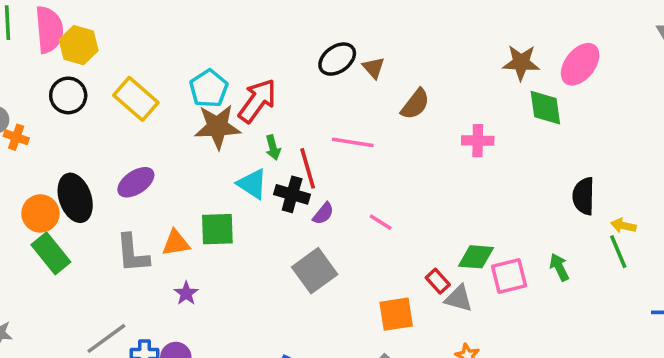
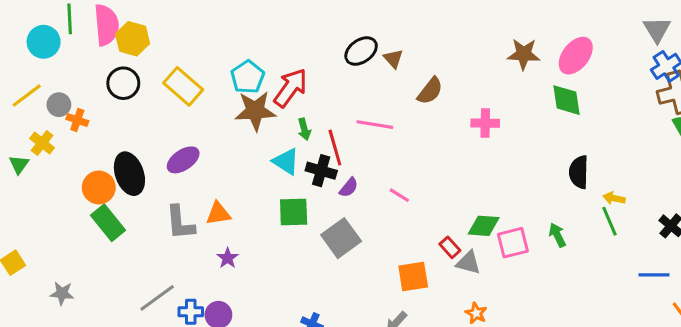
green diamond: (545, 108) -> (567, 100), moved
green square: (217, 229) -> (294, 212), moved

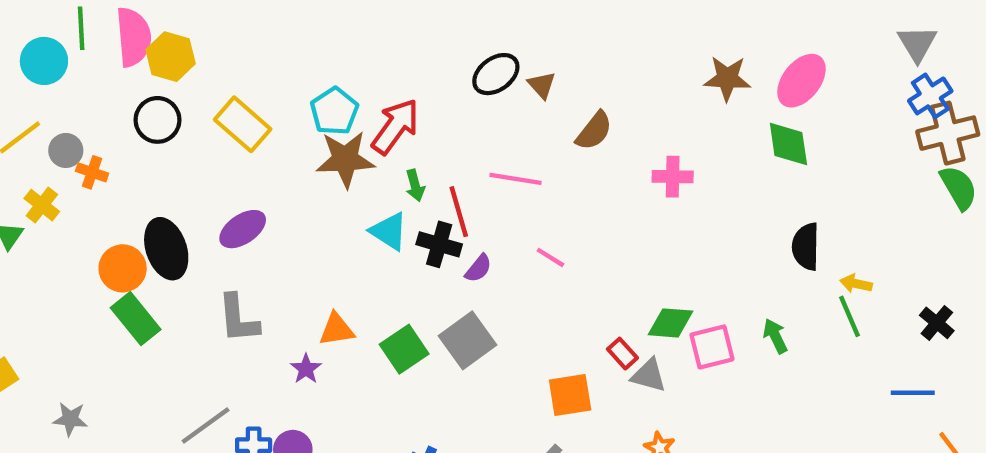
pink line: (399, 195) -> (550, 257), moved
green square: (294, 212) -> (404, 349), moved, turned -32
orange triangle: (218, 214) -> (337, 329), moved

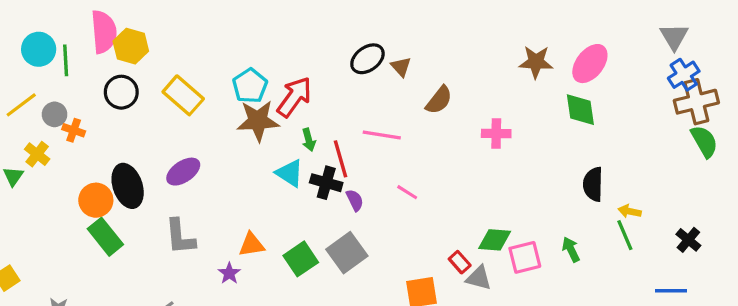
green line: (81, 28) -> (66, 60), moved
purple semicircle: (478, 268) -> (355, 200), turned -65

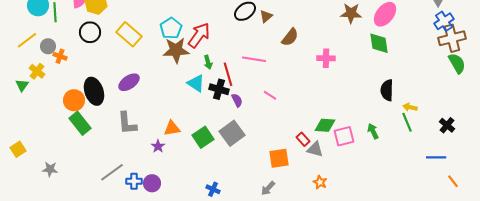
brown triangle: (401, 67) -> (266, 16), turned 32

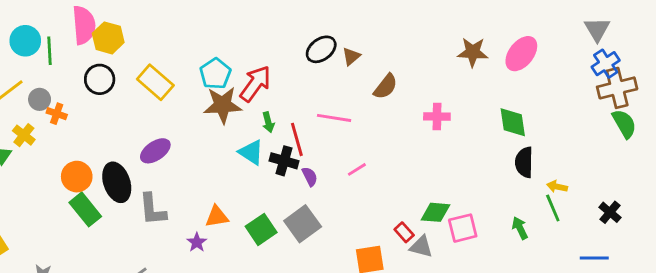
green diamond: (379, 43) -> (513, 122), moved
black ellipse: (94, 91) -> (117, 182), moved
pink line: (270, 95) -> (357, 169), turned -64
green arrow: (373, 131) -> (520, 228), moved

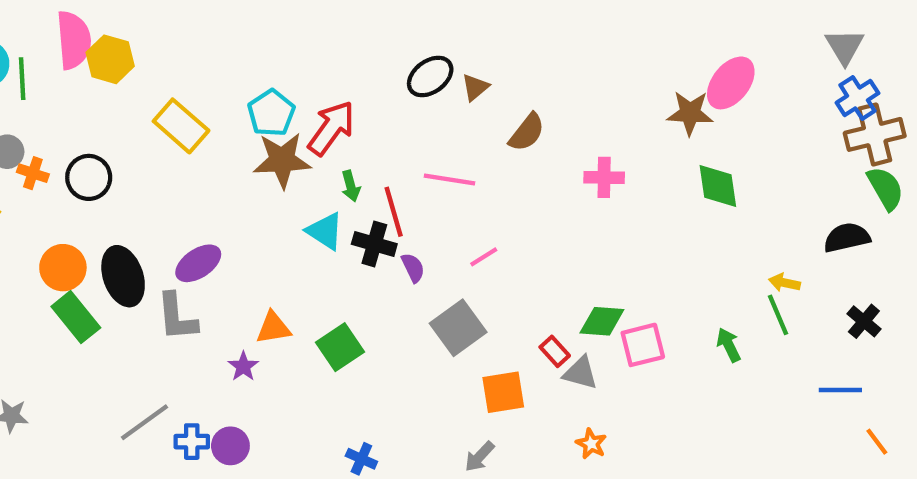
brown star: (473, 52) -> (690, 113), moved
black circle: (100, 79) -> (89, 177), moved
purple ellipse: (155, 151) -> (198, 263), moved
black semicircle: (524, 162) -> (847, 238), moved, turned 76
gray square: (303, 224) -> (458, 328), moved

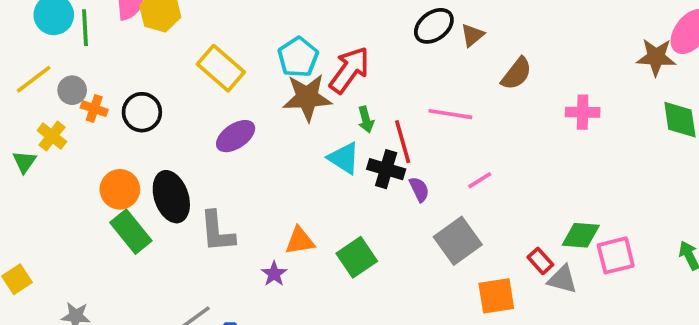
purple ellipse: (198, 263) -> (236, 136), moved

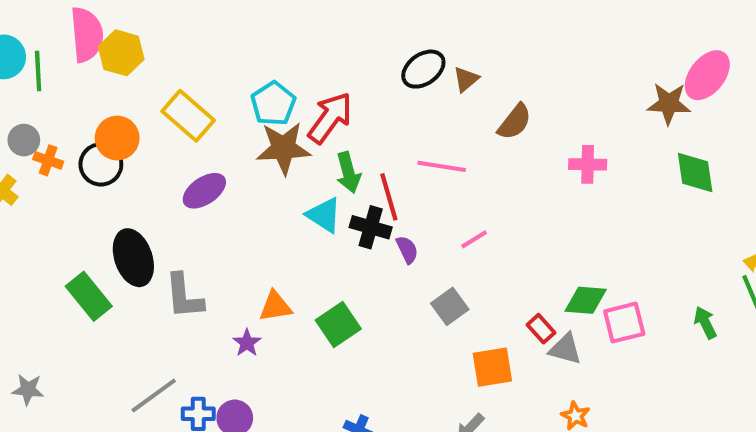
green arrow: (366, 120) -> (348, 172), size x1.4
orange circle: (120, 189) -> (117, 138), moved
gray square: (458, 241) -> (450, 306), size x0.7

